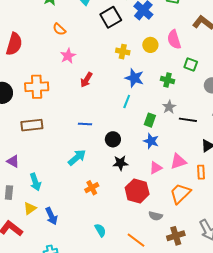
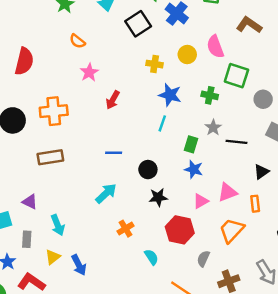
green square: (191, 65) -> (236, 76), size x1.5
gray semicircle: (156, 216) -> (203, 259), turned 104
cyan semicircle: (100, 230) -> (151, 257), moved

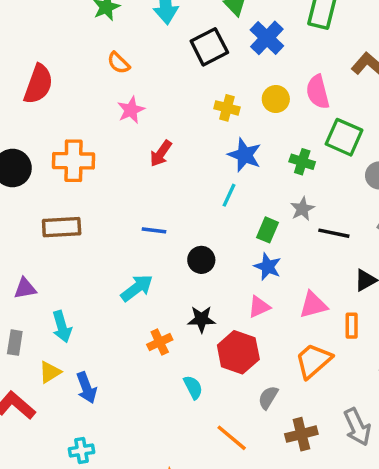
black star: (158, 197) -> (202, 319), moved
pink triangle: (201, 201) -> (259, 307), moved
purple triangle: (30, 202) -> (25, 288), turned -42

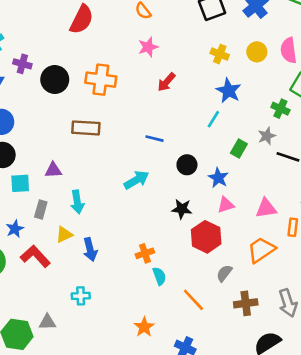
green cross: (302, 162) -> (280, 109), moved
blue star: (268, 267) -> (218, 178), moved
orange cross: (160, 342) -> (145, 253), moved
cyan semicircle: (193, 387) -> (159, 276), moved

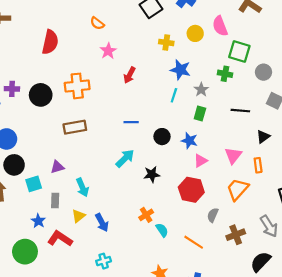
gray star: (267, 136) -> (201, 90), moved
pink triangle: (266, 208) -> (233, 155), turned -30
black star: (182, 209) -> (152, 174), moved

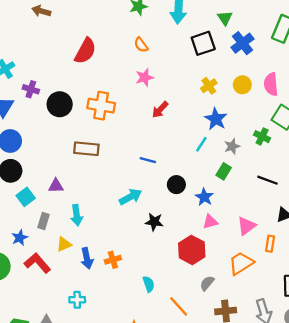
yellow cross: (166, 42) -> (209, 86), turned 32
cyan square: (34, 184) -> (26, 197), turned -35
orange cross: (146, 215) -> (113, 260), moved

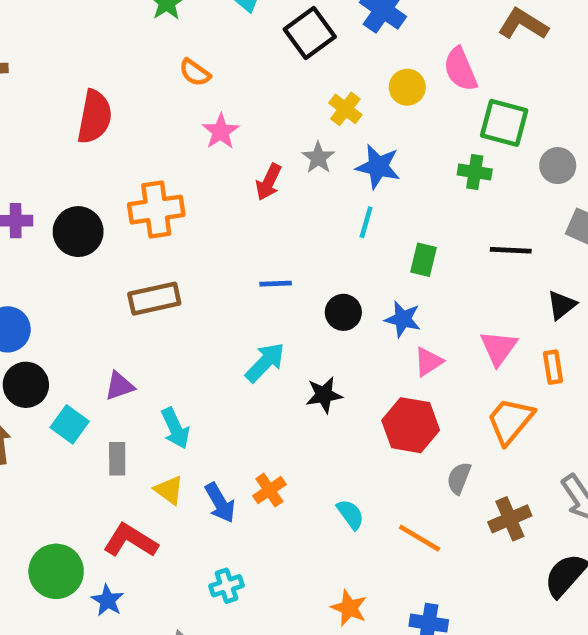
gray star: (232, 146) -> (318, 158), moved
blue star: (20, 238) -> (107, 600), moved
yellow triangle: (64, 244) -> (169, 490), turned -42

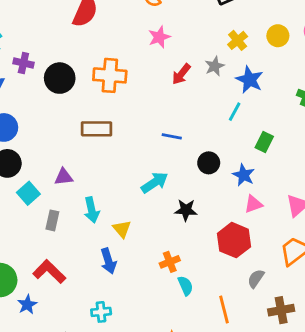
yellow triangle: (169, 490) -> (122, 229), moved
orange cross: (269, 490) -> (170, 262), moved
orange line: (420, 538) -> (224, 309), turned 32

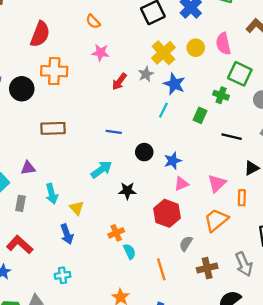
pink star: (159, 37) -> (100, 53), turned 30
yellow cross: (238, 40) -> (163, 53), size x1.5
orange cross: (110, 75) -> (54, 71), moved
green rectangle: (264, 142) -> (200, 115), moved
blue star: (244, 175) -> (173, 161), turned 30

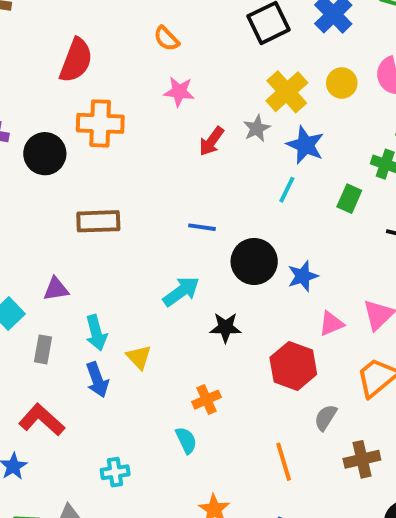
black circle: (144, 152) -> (254, 261), size x1.5
pink triangle: (181, 184) -> (331, 324), moved
blue arrow: (67, 234) -> (97, 380), moved
cyan semicircle: (130, 251) -> (186, 440), moved

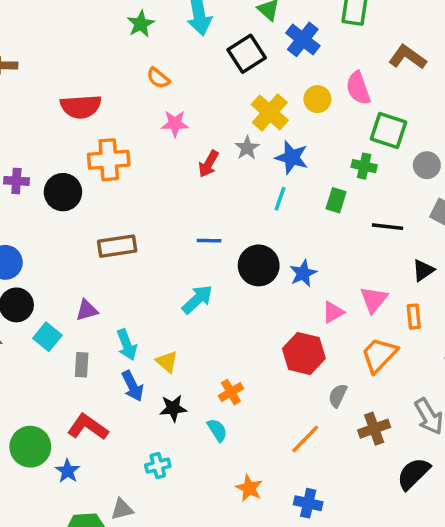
red semicircle: (76, 60) -> (81, 107), turned 72
black star: (226, 327) -> (173, 408), moved
orange line: (284, 462) -> (305, 439), turned 68

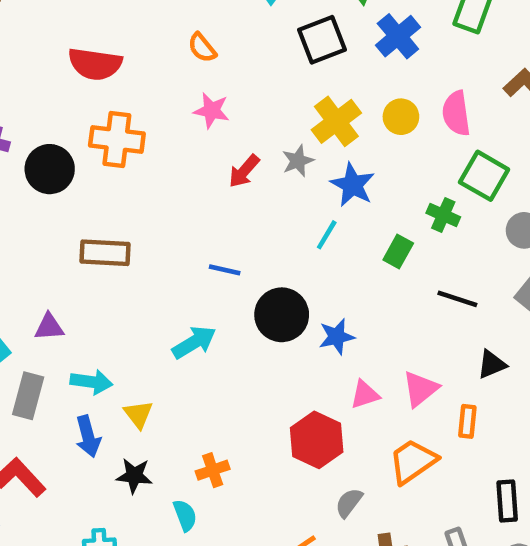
cyan arrow: (127, 345) -> (91, 382), turned -72
gray rectangle: (82, 365) -> (28, 396), size x1.4

